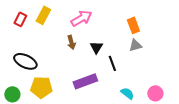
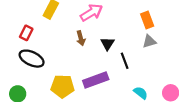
red rectangle: (20, 19) -> (26, 33), moved
yellow pentagon: (41, 87) -> (63, 86), moved

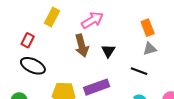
brown arrow: (81, 38) -> (82, 46), size x1.5
black line: (125, 61) -> (139, 71), moved, turned -49

